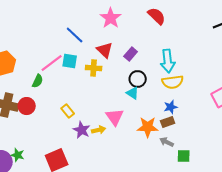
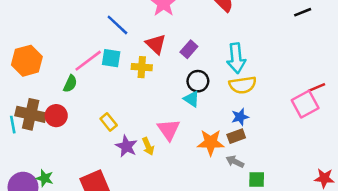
yellow arrow: (99, 130) -> (148, 146), turned 80

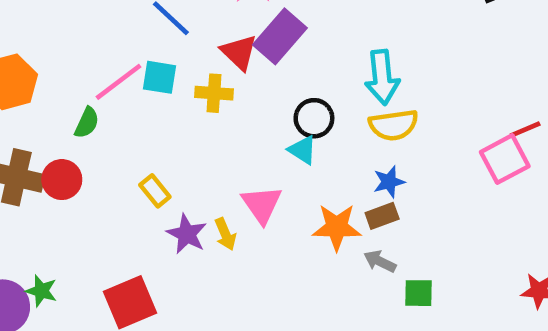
purple rectangle: (189, 49) -> (280, 36), moved, size x1.6

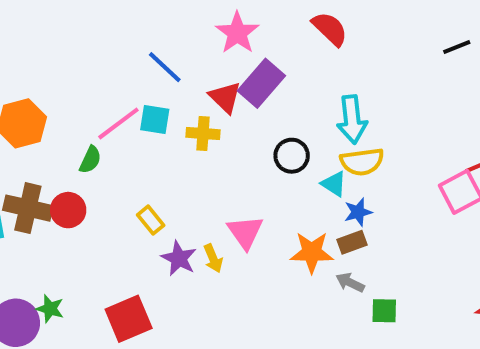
cyan triangle: (303, 150) -> (334, 184), moved

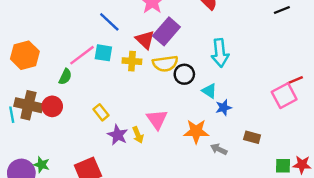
yellow semicircle: (362, 162) -> (165, 64), moved
brown rectangle: (352, 242) -> (252, 137), moved, turned 35
green square: (384, 311) -> (283, 166), moved

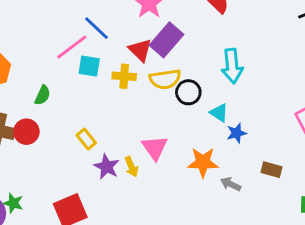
pink line: (82, 55) -> (72, 47), moved

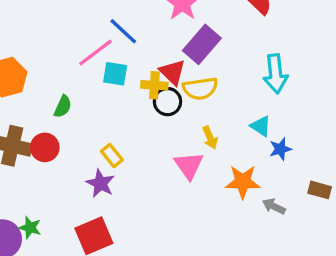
red triangle: (140, 50) -> (172, 72), moved
black circle: (188, 92) -> (167, 102), moved
purple star: (107, 167) -> (100, 183), moved
yellow arrow: (131, 167) -> (210, 138), moved

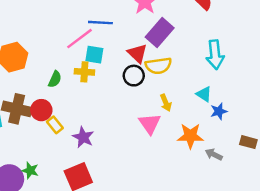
blue line: (123, 31) -> (100, 23), turned -40
yellow cross: (154, 85) -> (84, 72), moved
yellow rectangle: (112, 156) -> (55, 125), moved

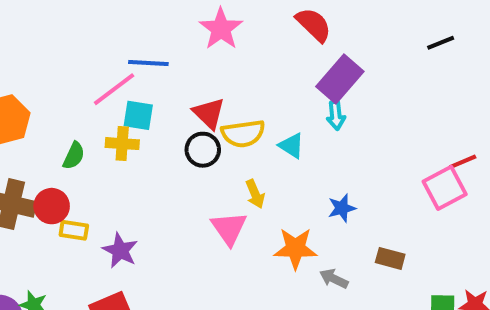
purple rectangle: (160, 32) -> (340, 79), moved
cyan arrow: (215, 55) -> (336, 115), size x0.6
cyan triangle: (204, 94) -> (291, 146), moved
yellow rectangle: (55, 125) -> (74, 230), turned -42

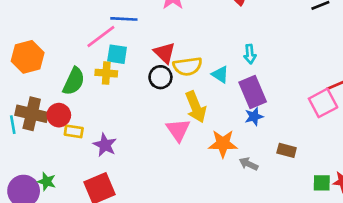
purple rectangle: (340, 79) -> (253, 92), moved, turned -64
green semicircle: (74, 156) -> (74, 81), size x1.5
yellow arrow: (255, 194) -> (196, 107), size x1.6

